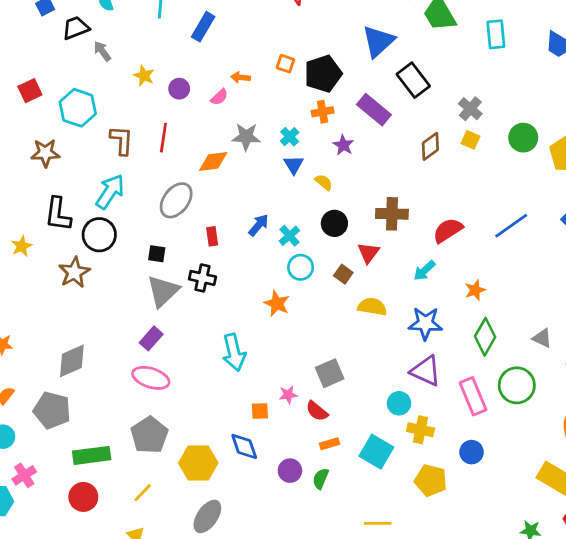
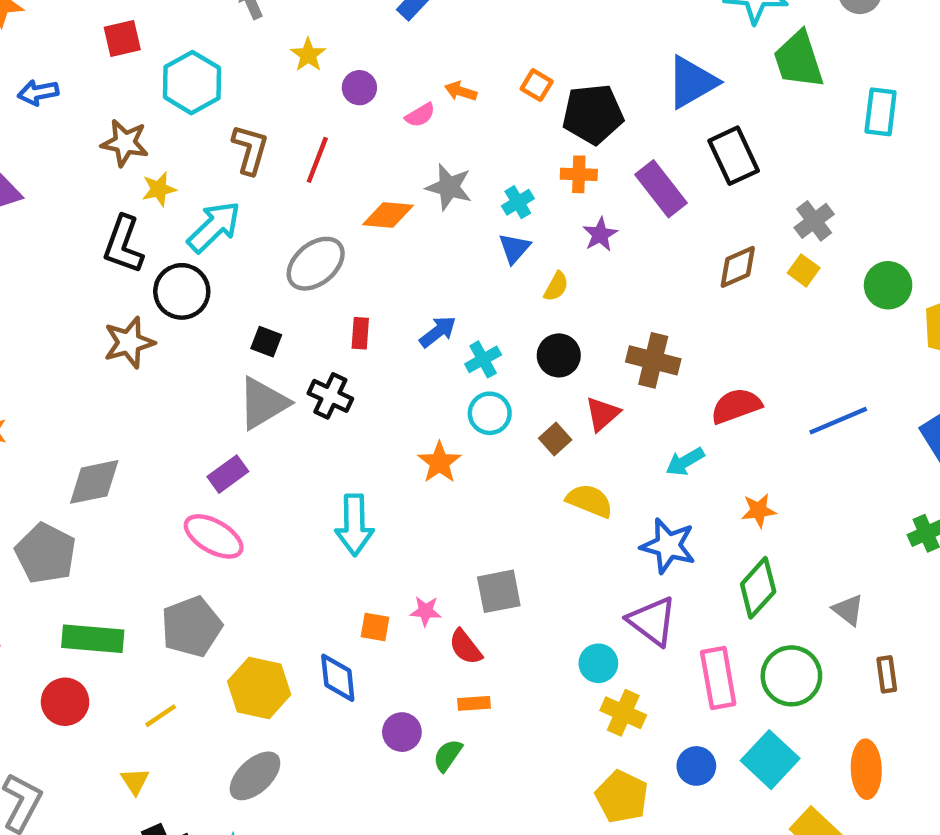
yellow semicircle: (324, 182) -> (556, 287), turned 66
yellow star: (22, 246) -> (159, 189), moved
cyan square: (376, 452) -> (770, 760), moved

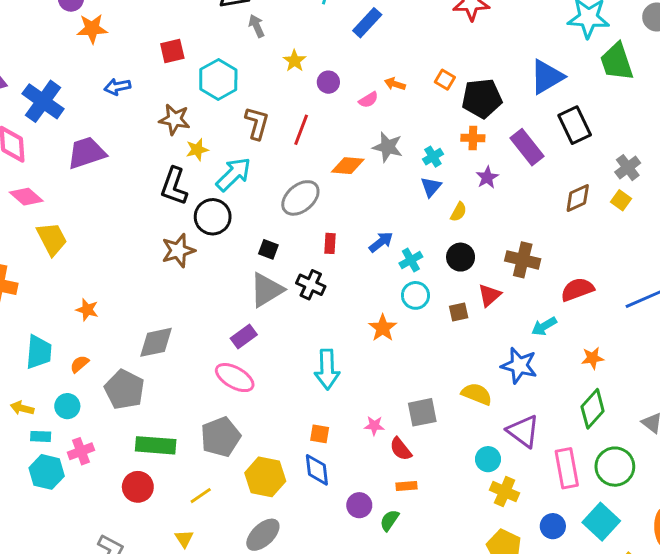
brown square: (555, 439) -> (459, 312), turned 30
yellow semicircle: (590, 501) -> (477, 394), moved
blue star: (668, 546) -> (519, 365), moved
orange square: (375, 627) -> (320, 434), moved

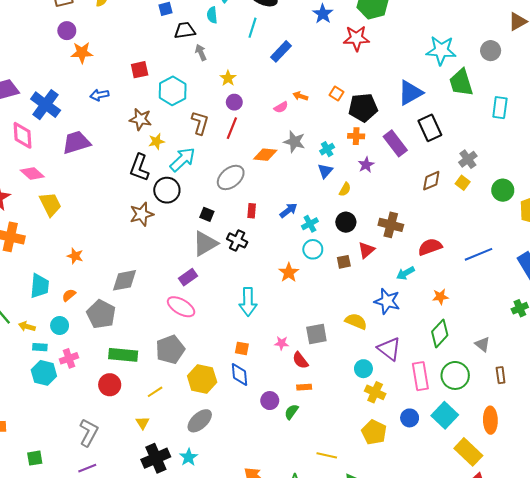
purple circle: (328, 82) -> (234, 102), moved

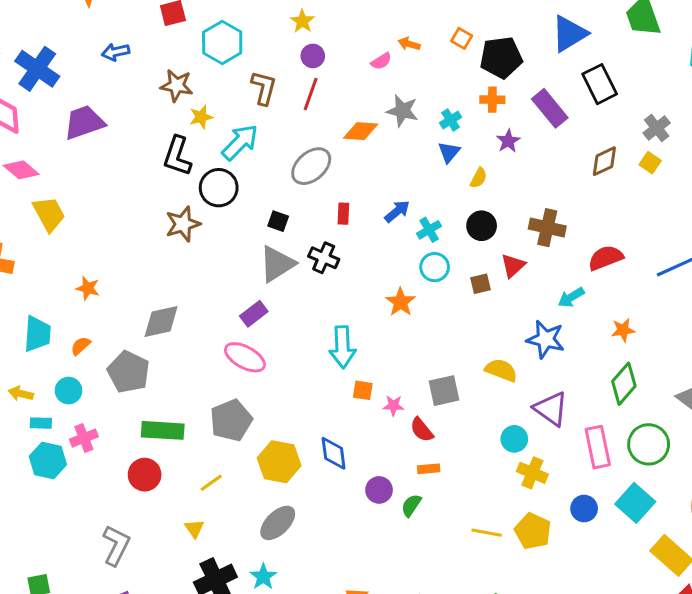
orange square: (242, 348) -> (363, 390), moved
yellow line: (327, 455) -> (487, 533), moved

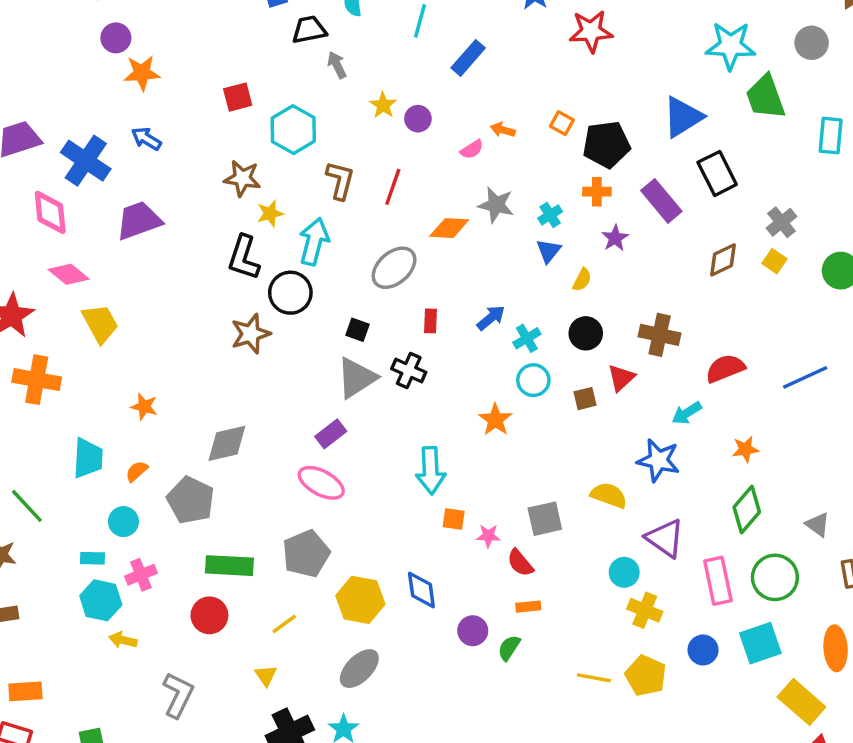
blue arrow: (116, 52) -> (146, 139), moved, turned 44
purple circle: (313, 56) -> (418, 119), moved
cyan arrow: (240, 142) -> (314, 242), turned -30
yellow arrow: (21, 394) -> (123, 640), moved
cyan square: (635, 503) -> (760, 643), turned 30

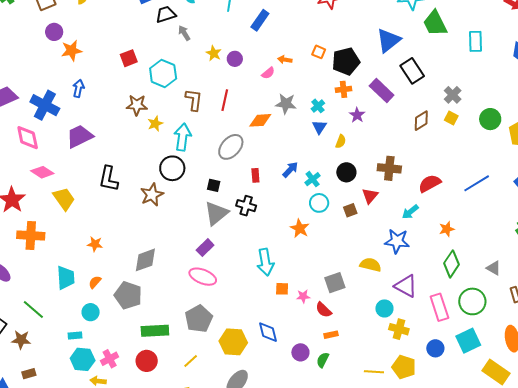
blue arrow: (146, 139) -> (78, 88), turned 78
black L-shape: (244, 258) -> (108, 179), moved
pink cross: (141, 575) -> (110, 359), moved

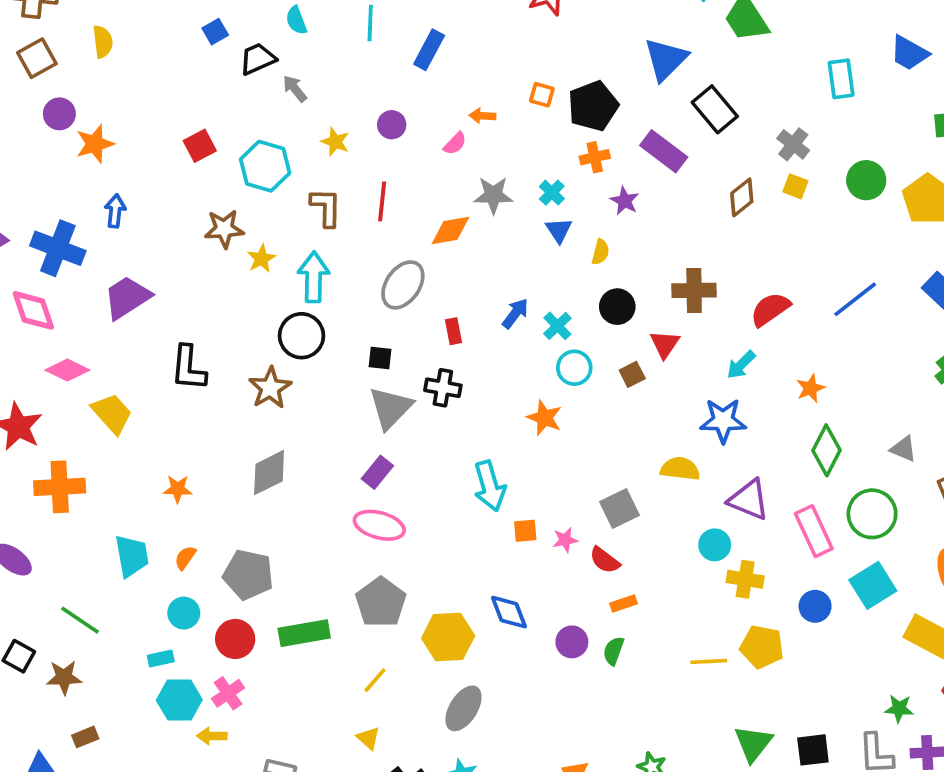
cyan rectangle: (475, 41) -> (841, 79), moved
yellow star: (214, 53) -> (335, 142), moved
gray diamond: (145, 260) -> (269, 473), moved
red circle: (147, 361) -> (235, 639), moved

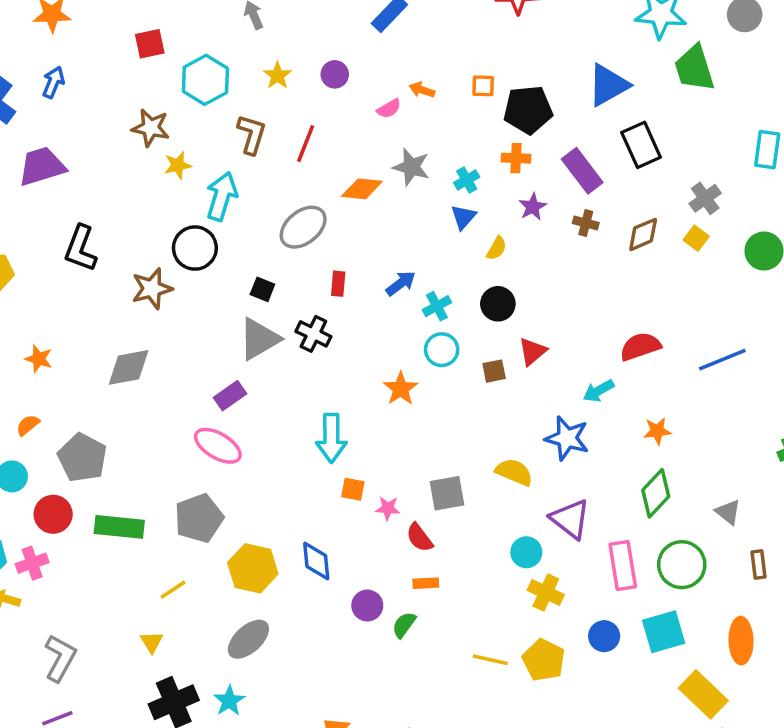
orange square: (542, 95) -> (483, 86), turned -30
brown cross: (694, 290) -> (586, 223), moved, size x0.6

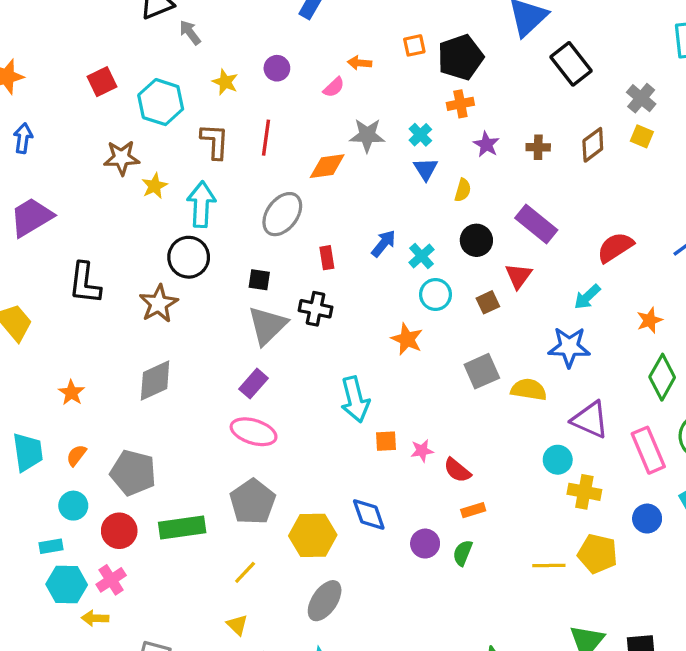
purple rectangle: (582, 171) -> (536, 224), moved
orange star: (39, 359) -> (71, 393), turned 30
gray square: (447, 493) -> (482, 371), moved

